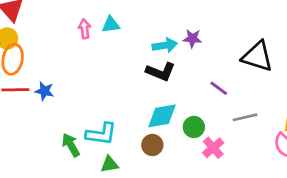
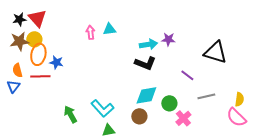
blue star: (44, 91) -> (56, 62), moved
cyan L-shape: (101, 134) -> (102, 108), turned 40
green arrow: (71, 145) -> (70, 114), moved

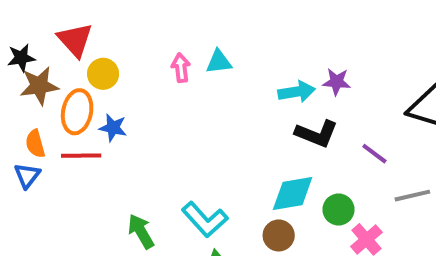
black star: (19, 19) -> (21, 58), moved
yellow circle: (34, 39) -> (103, 74), moved
black L-shape: (145, 63) -> (317, 134), moved

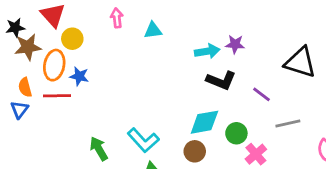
pink arrow: (181, 68) -> (117, 18), moved

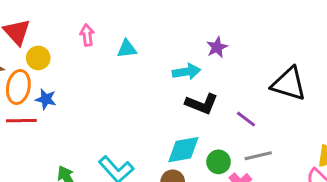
purple star: (235, 44) -> (217, 47), moved, turned -30
gray line: (288, 124) -> (258, 156), moved

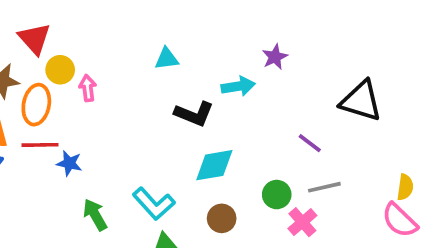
pink arrow: (87, 35) -> (88, 88), moved
blue star: (46, 99) -> (69, 163), moved
black L-shape: (202, 104) -> (194, 114), moved
cyan diamond: (183, 150) -> (214, 165), moved

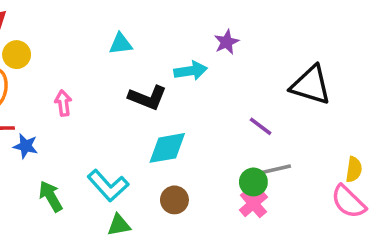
pink arrow: (88, 88) -> (63, 103), moved
green circle: (277, 195) -> (253, 182), moved

